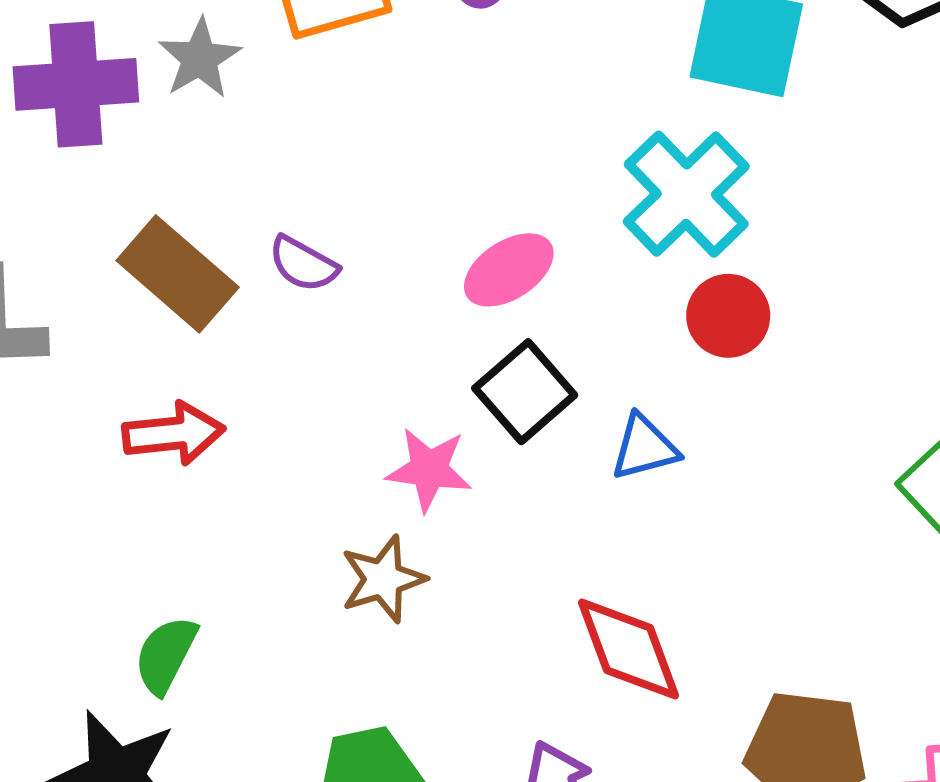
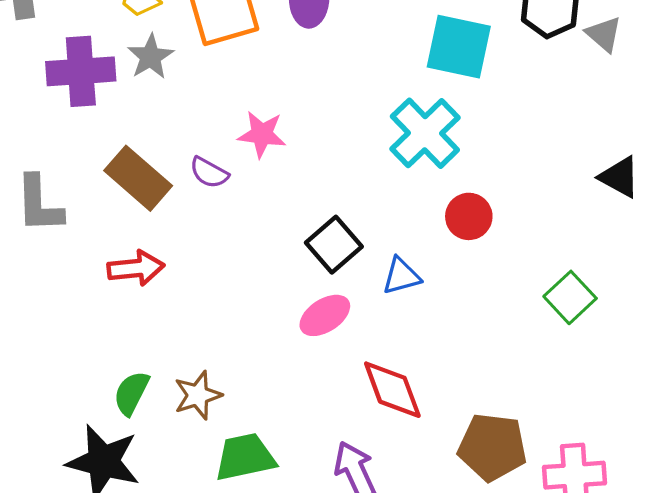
pink ellipse: (509, 270) -> (325, 315), moved
red circle: (728, 316) -> (469, 216), moved
pink star: (429, 469) -> (262, 134), moved
brown star: (383, 579) -> (198, 395), moved

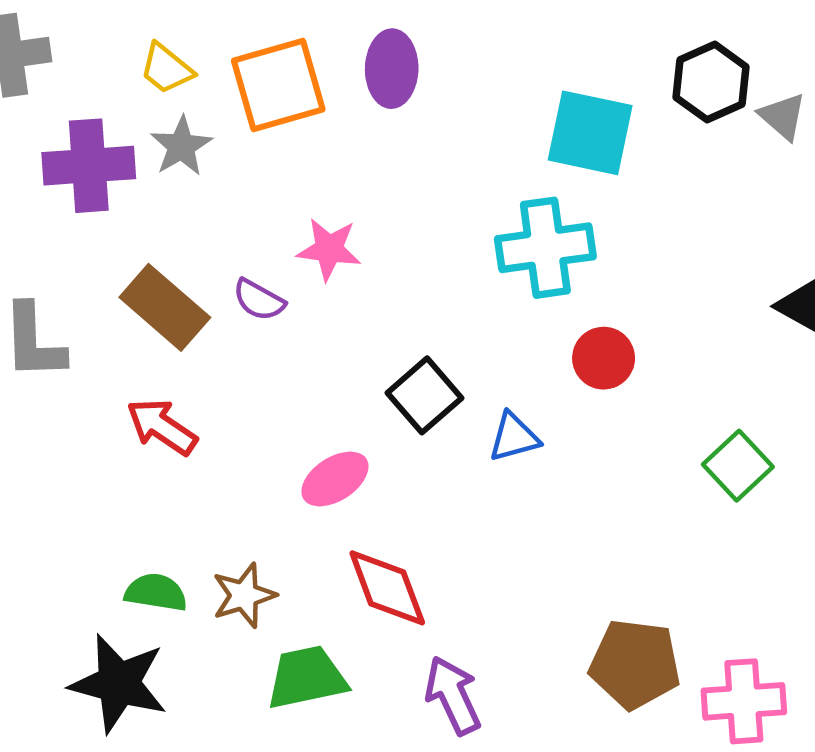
cyan cross: (425, 133) -> (545, 248), turned 36
red arrow: (136, 268) -> (162, 427), turned -140
pink ellipse: (325, 315) -> (335, 479), moved
red diamond: (392, 390) -> (387, 588), moved
green semicircle: (131, 393) -> (156, 592), turned 72

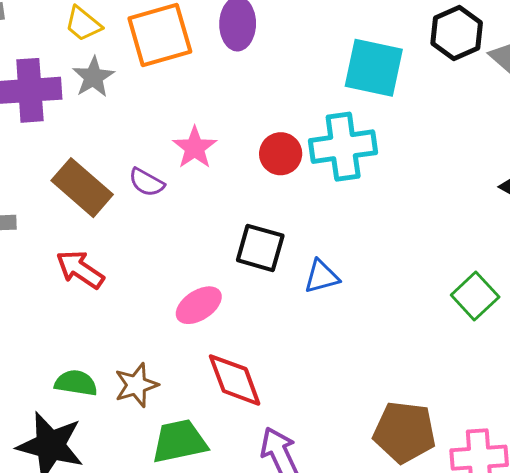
pink star: (329, 249) -> (195, 148), turned 30
red circle: (604, 358) -> (281, 154), moved
black square: (424, 395) -> (260, 248), turned -33

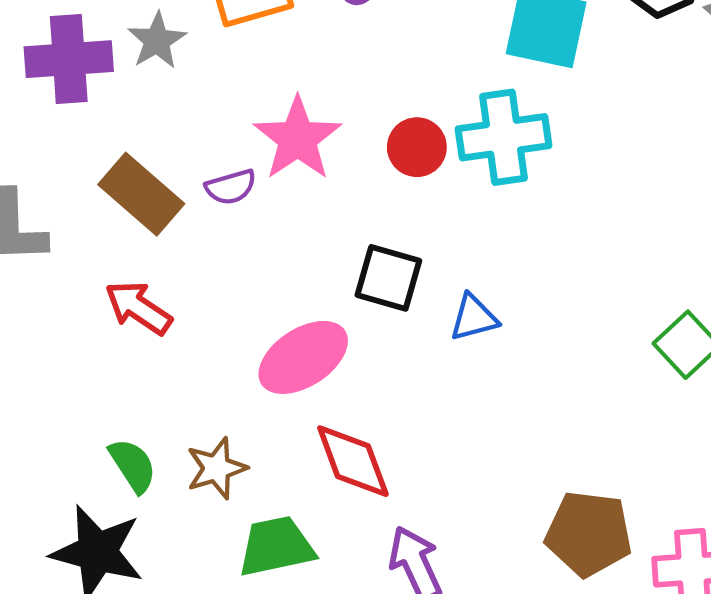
pink star: (195, 148) -> (298, 139), size x1.4
purple semicircle: (147, 182) -> (231, 187), turned -45
pink ellipse: (199, 305) -> (303, 357), size x1.4
green semicircle: (76, 383) -> (133, 465), turned 48

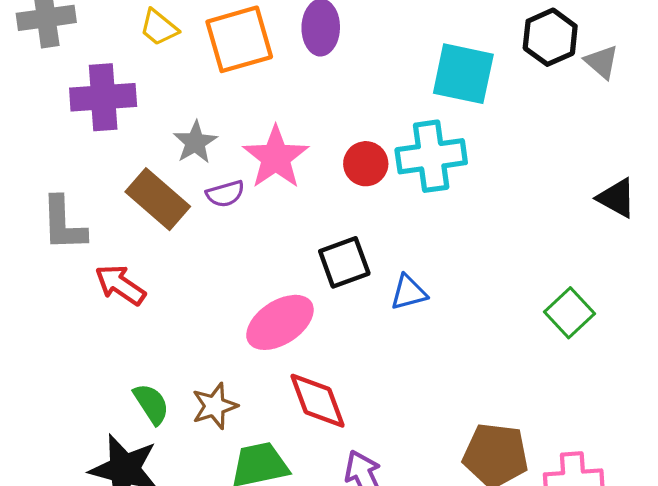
gray star: (157, 41) -> (195, 142), moved
black square: (388, 278) -> (344, 262), turned -36
red arrow: (138, 308) -> (120, 285), moved

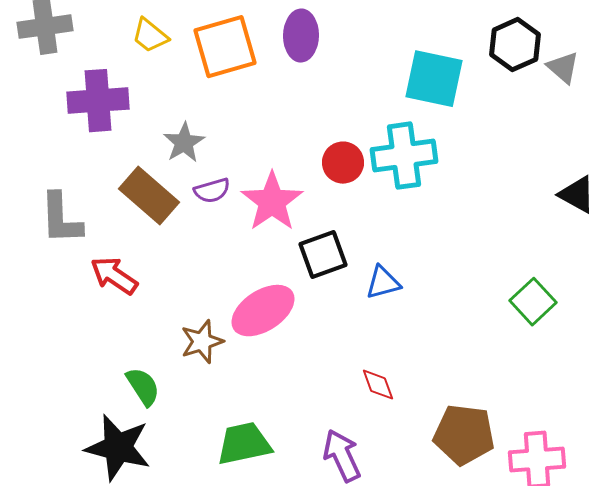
pink star: (276, 157) -> (272, 202), moved
red diamond: (318, 401) -> (378, 385), moved, size x0.6
brown star: (215, 406) -> (202, 342), moved

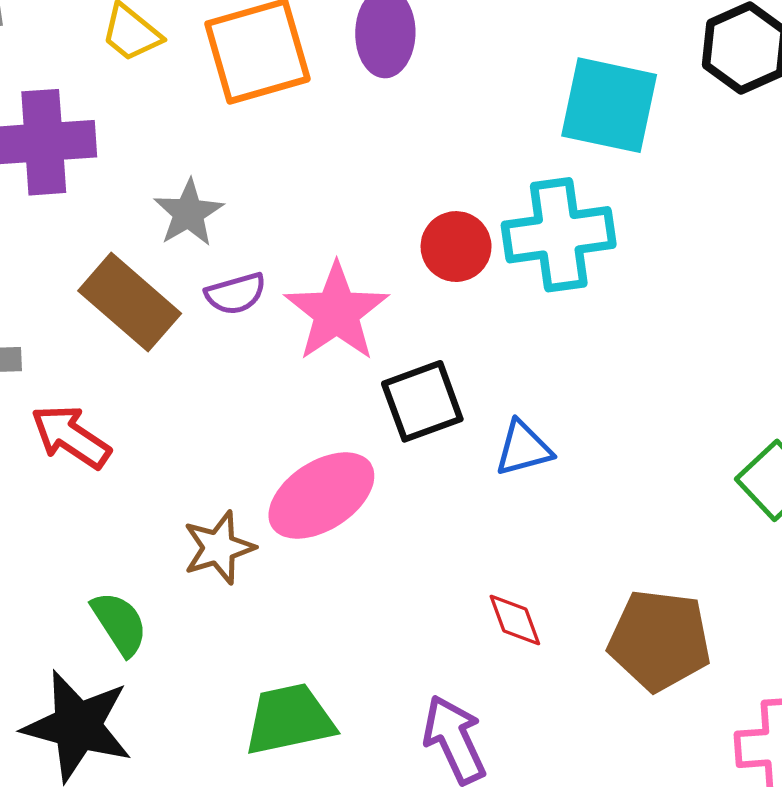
brown pentagon: (464, 435) -> (660, 640), moved

